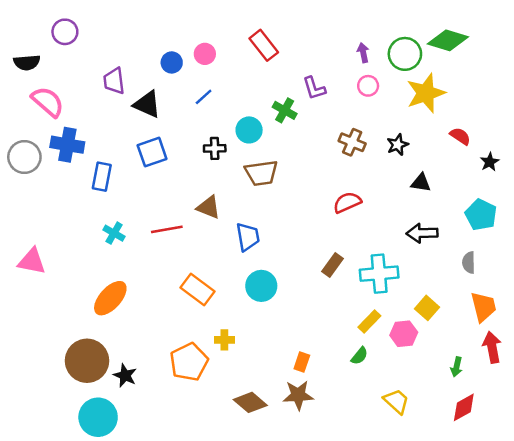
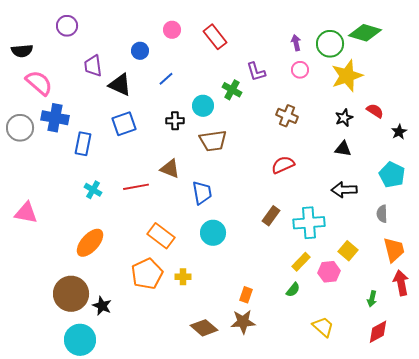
purple circle: (65, 32) -> (67, 26), moved
pink circle: (205, 54) -> (172, 30), moved
black star: (398, 145) -> (344, 118), moved
orange pentagon: (189, 362) -> (147, 274), moved

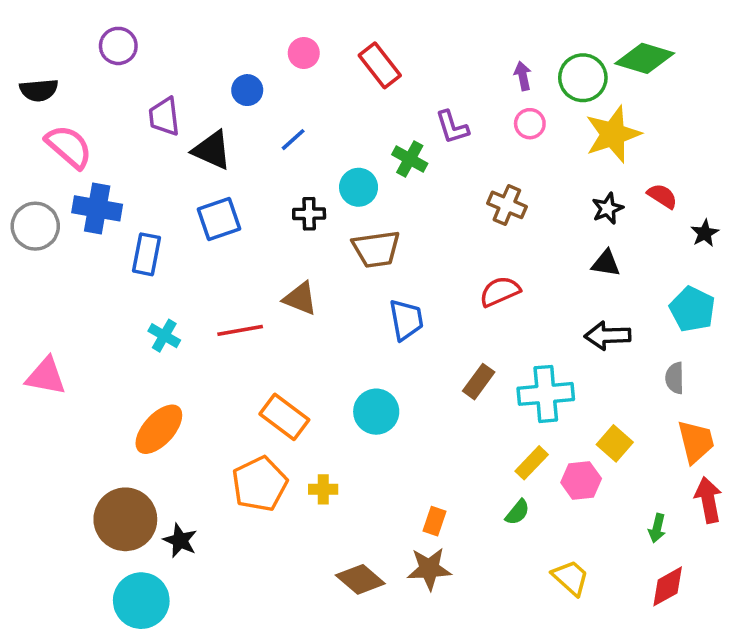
blue trapezoid: (202, 193) -> (406, 320), moved

